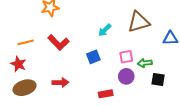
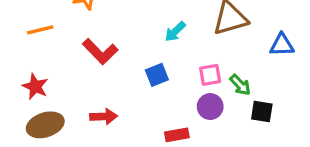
orange line: (26, 42) -> (40, 30), moved
green arrow: (145, 63) -> (240, 85), turned -128

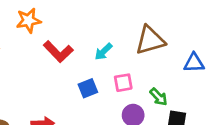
red L-shape: (100, 52) -> (58, 52), moved
pink square: (210, 75) -> (123, 83), moved

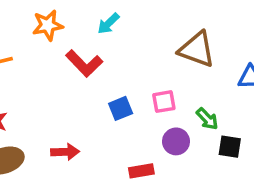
brown triangle: (150, 40) -> (197, 50), turned 36
cyan arrow: (103, 52) -> (108, 24), moved

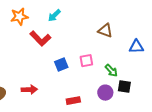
brown triangle: (197, 50) -> (105, 31), size x0.7
purple circle: (176, 141) -> (105, 93), moved

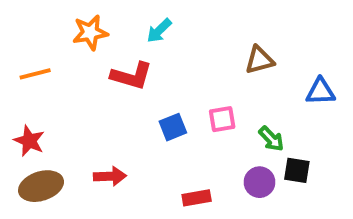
brown triangle: (105, 31) -> (260, 60), turned -35
red L-shape: (40, 39) -> (132, 76), turned -30

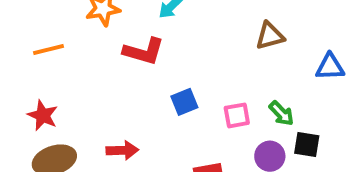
pink square: (222, 119) -> (237, 115), moved

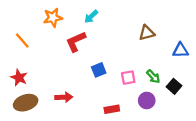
orange line: (49, 49) -> (22, 40), turned 63
red L-shape: (144, 51) -> (76, 42), turned 140
black square: (307, 145) -> (174, 86), moved, turned 32

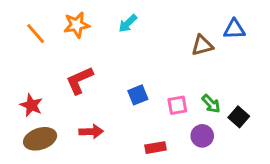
orange line: (22, 40) -> (36, 34), moved
red L-shape: (76, 42) -> (79, 80), moved
blue triangle: (181, 50) -> (234, 29), moved

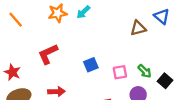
orange star: (77, 25) -> (58, 13), moved
blue triangle: (234, 29) -> (162, 16), turned 42

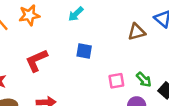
orange star: (58, 13) -> (29, 15), moved
blue square: (91, 65) -> (84, 51), moved, turned 32

